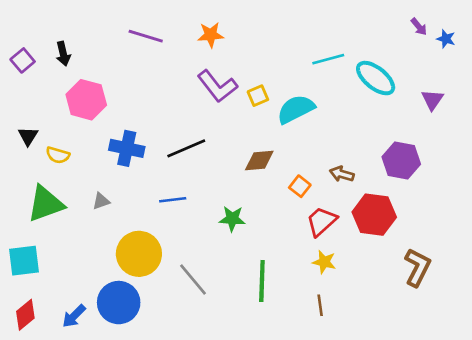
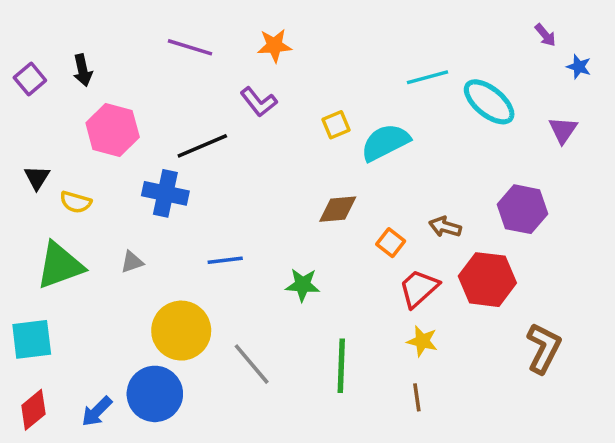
blue star: (446, 39) -> (579, 67), moved
purple L-shape: (217, 86) -> (259, 102), moved, size x0.7
black line: (186, 148) -> (202, 146), moved

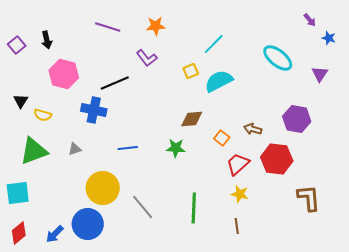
cyan line: (428, 77) -> (214, 44), moved, turned -30
green star: (303, 285) -> (176, 148), moved
brown L-shape: (544, 348) -> (309, 198), turned -32

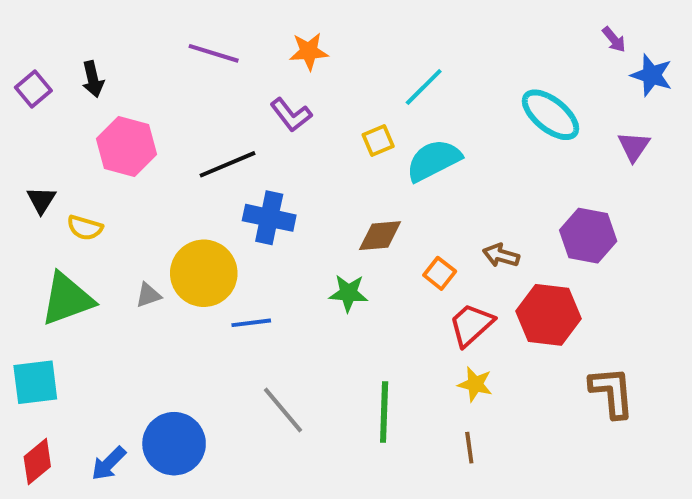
blue star: (329, 38) -> (652, 75), size x1.5
blue cross: (94, 110) -> (269, 218), moved
blue line: (128, 148) -> (251, 323), moved
yellow circle: (103, 188) -> (204, 273), moved

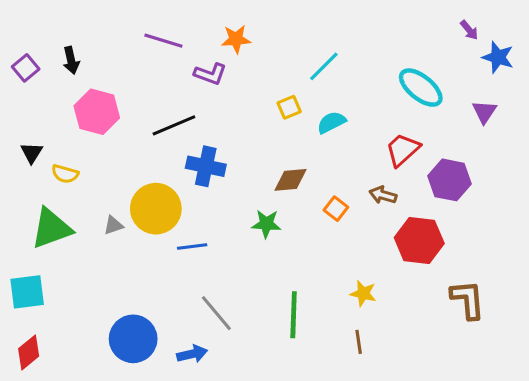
purple L-shape: (291, 115) -> (210, 74), moved, turned -32
cyan semicircle: (434, 160) -> (331, 122), size x0.7
red trapezoid: (471, 325) -> (403, 150), moved
blue arrow: (109, 463) -> (192, 354), moved, turned -148

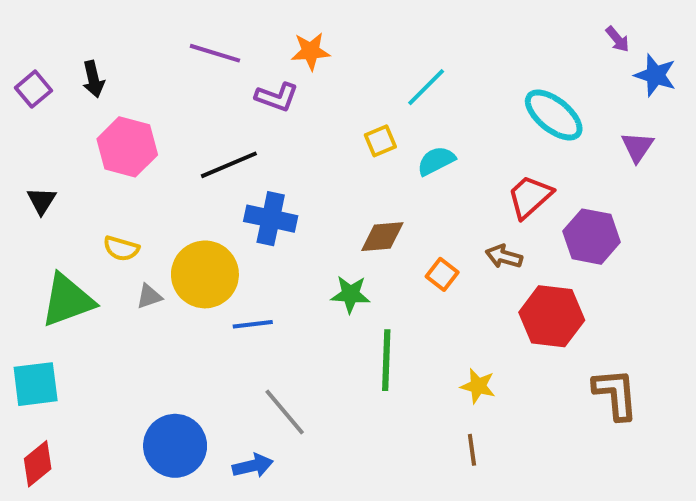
yellow semicircle: (65, 174) -> (121, 249), moved
green line: (294, 315) -> (386, 360), moved

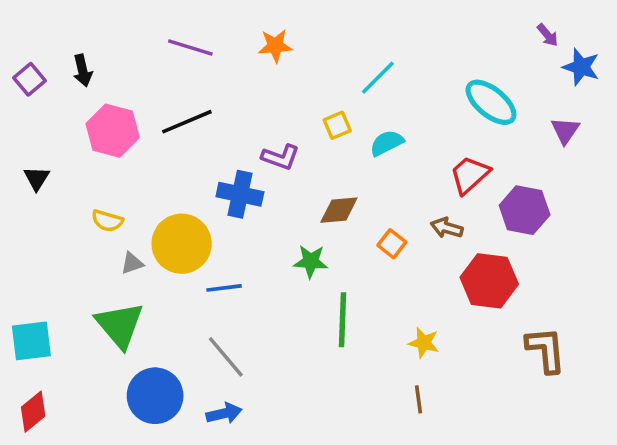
purple L-shape: (277, 97) -> (281, 157), moved
black line: (229, 165) -> (187, 122), moved
green triangle: (67, 300) -> (120, 325), moved, turned -50
gray line: (285, 412) -> (226, 357), moved

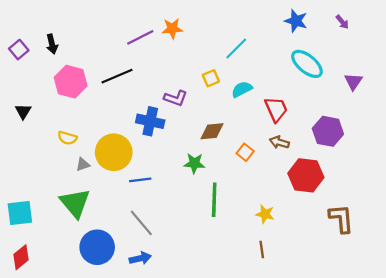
purple line: (190, 47) -> (140, 37), moved, turned -44
blue star: (581, 67) -> (296, 21), moved
red trapezoid: (470, 175) -> (276, 109), moved, turned 108

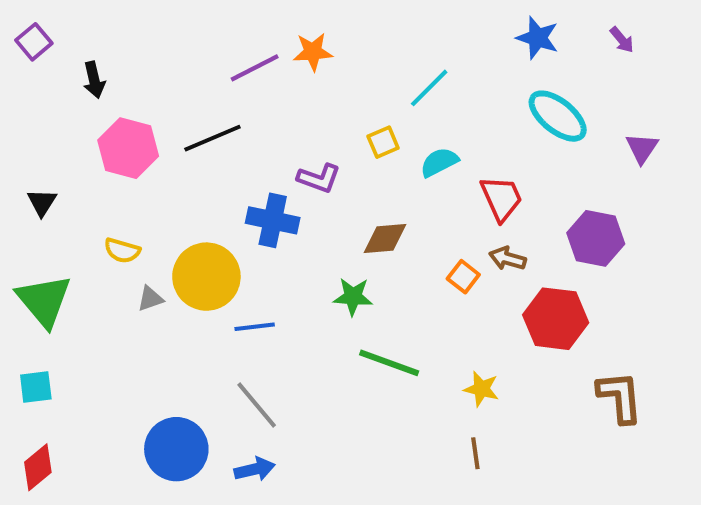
purple square: (19, 50) -> (34, 42), moved
orange square: (245, 152) -> (463, 277), moved
green line: (214, 200) -> (389, 363), turned -72
green triangle: (75, 203) -> (44, 301), moved
cyan square: (20, 213) -> (36, 387), size x0.7

